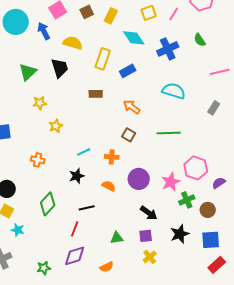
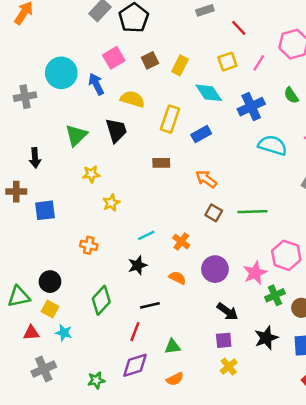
cyan semicircle: (174, 91) -> (272, 145), moved
brown square: (129, 135) -> (214, 213), moved
orange cross: (112, 157) -> (181, 242), turned 32
green triangle: (117, 238) -> (172, 347), moved

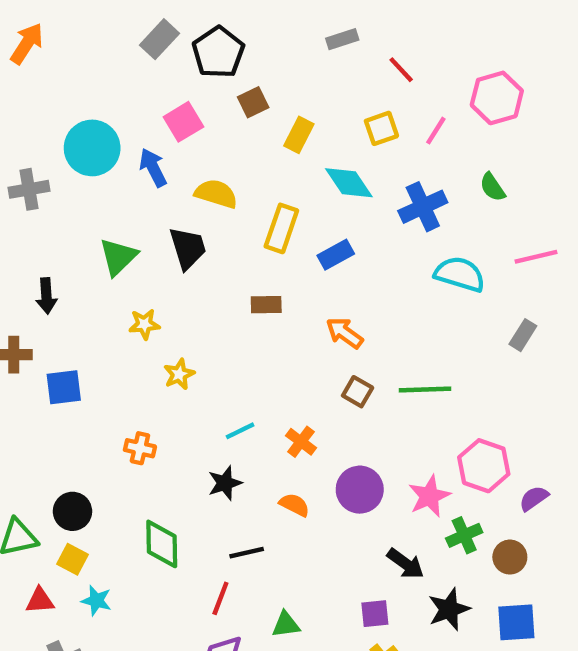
brown square: (150, 60) -> (253, 102), moved
green diamond: (101, 300) -> (162, 544), turned -44
black arrow: (227, 312) -> (405, 564), moved

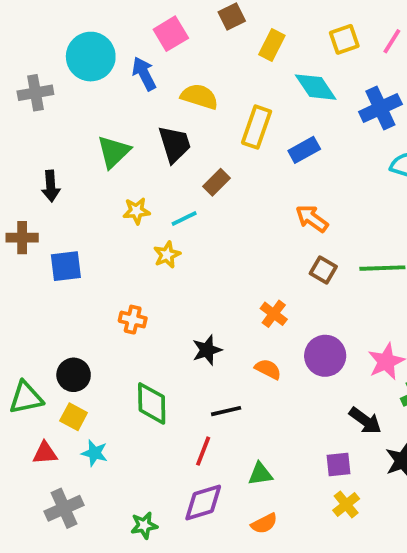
brown rectangle: (266, 305) -> (217, 182), moved, turned -44
cyan line: (240, 431) -> (184, 219), moved

